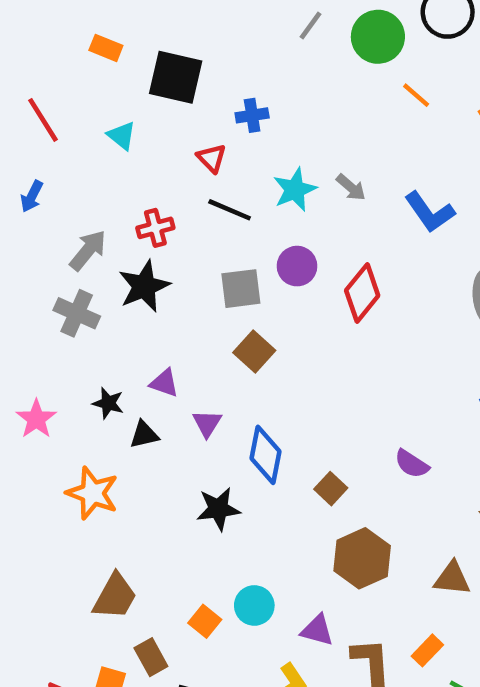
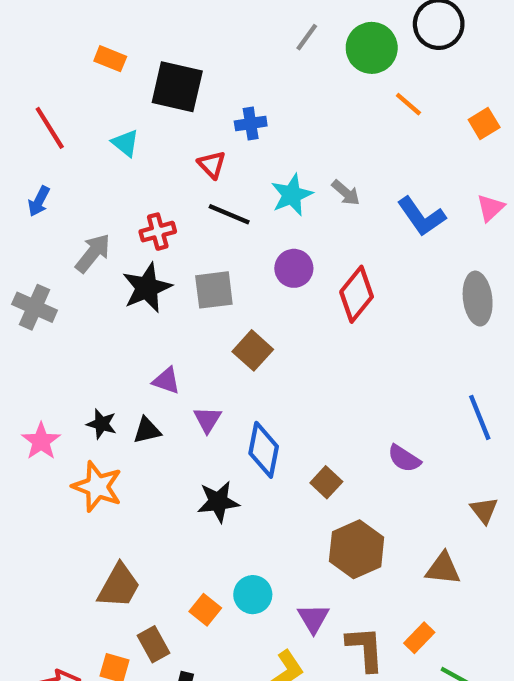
gray square: (241, 289) -> (214, 290), moved
gray cross: (77, 313) -> (35, 307), moved
black star: (108, 403) -> (102, 424), moved
pink star: (36, 419) -> (41, 441), moved
purple triangle: (317, 630) -> (313, 618), turned 44

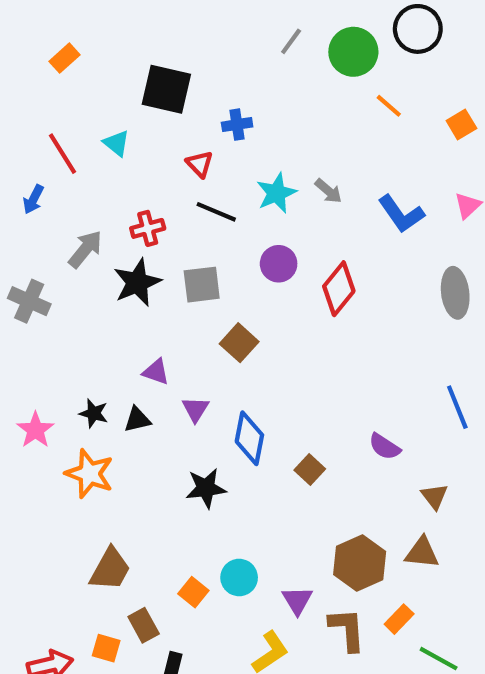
orange rectangle: (110, 59) -> (65, 58), moved, turned -64
red line: (50, 128) -> (62, 154), moved
brown triangle: (484, 510) -> (434, 496), moved
brown hexagon: (357, 549) -> (360, 563), moved

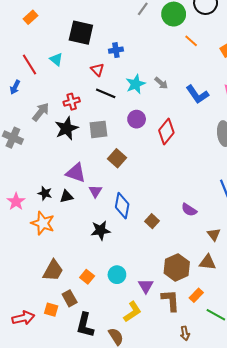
purple triangle: (156, 372) -> (76, 173), size x1.5
orange square: (193, 592) -> (87, 277), moved

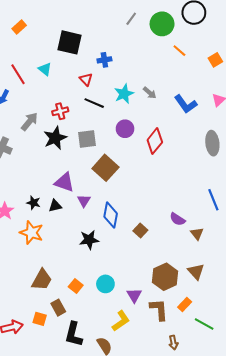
brown square: (117, 158) -> (105, 168), size x1.4
brown triangle: (214, 234) -> (197, 234), moved
brown triangle: (208, 262) -> (196, 272), turned 42

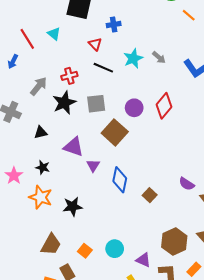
purple circle: (125, 129) -> (134, 108), moved
black triangle: (55, 206) -> (41, 132), moved
black star: (89, 240) -> (72, 207), moved
purple triangle: (134, 295) -> (143, 260), turned -35

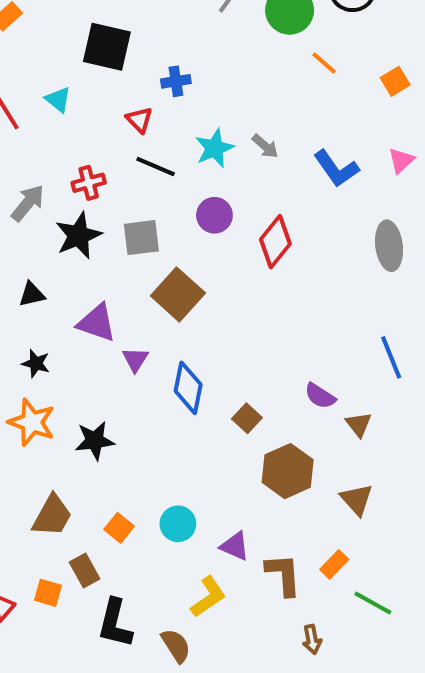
purple circle: (134, 108) -> (214, 215), moved
brown hexagon: (174, 241) -> (288, 471), moved

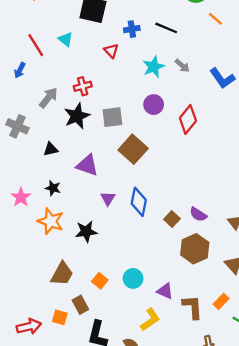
black line: (156, 167) -> (166, 28), moved
purple triangle: (135, 359) -> (108, 198), moved
purple semicircle: (320, 396) -> (198, 214), moved

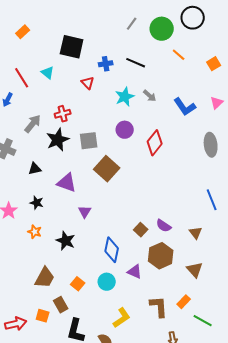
blue diamond: (139, 202) -> (112, 250), moved
orange star: (51, 221) -> (35, 232), size x0.6
black star: (86, 232) -> (66, 241), turned 30
purple triangle: (165, 291) -> (135, 272), moved

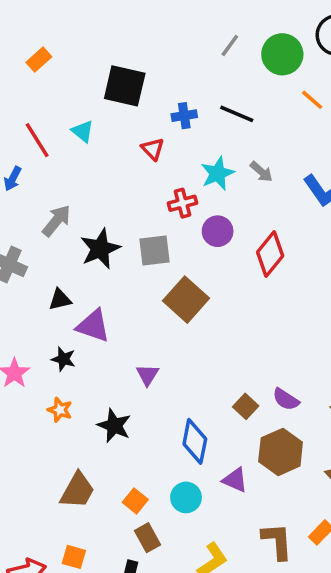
red cross: (63, 114) -> (183, 203), moved
purple triangle: (67, 183) -> (93, 326), moved
brown rectangle: (61, 305) -> (147, 538), moved

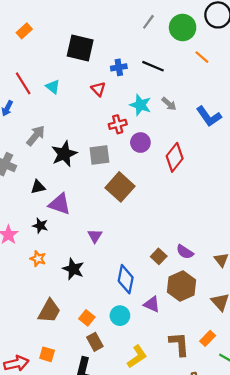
cyan triangle: (83, 131) -> (53, 87), moved
cyan star: (218, 173) -> (140, 105), turned -30

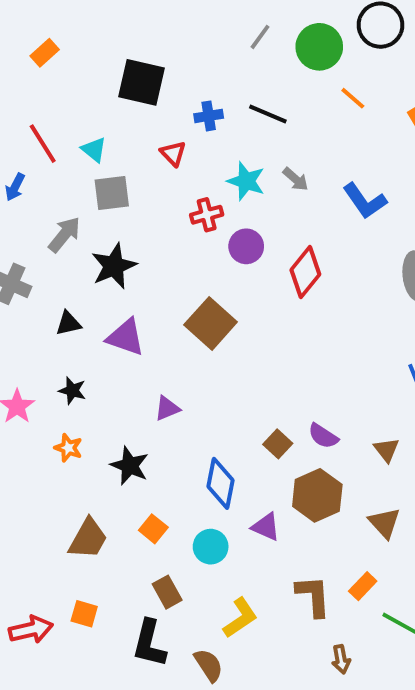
gray square: (99, 155) -> (112, 193), moved
purple triangle: (60, 204) -> (126, 337), moved
purple triangle: (95, 236) -> (167, 408), turned 35
orange square: (87, 318) -> (153, 529), moved

